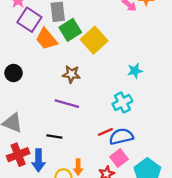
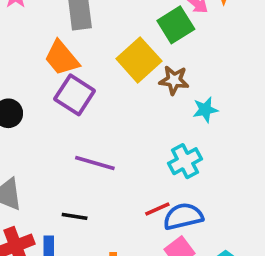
purple square: (29, 20) -> (75, 95), moved
green square: (70, 30) -> (176, 25), moved
brown star: (71, 74) -> (174, 80), moved

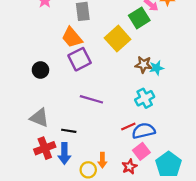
brown star: (174, 80) -> (144, 65), moved
purple square: (75, 95) -> (80, 59), turned 30
black line: (75, 216) -> (69, 131), moved

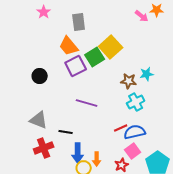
green square: (139, 18) -> (95, 57), moved
brown star: (144, 65) -> (129, 81), moved
blue arrow: (64, 154) -> (78, 153), moved

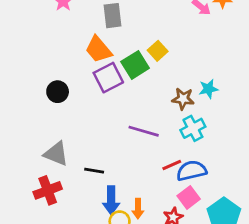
yellow square: (111, 47) -> (158, 51), size x0.6
purple line: (87, 103) -> (144, 131), moved
red cross: (44, 148) -> (48, 190), moved

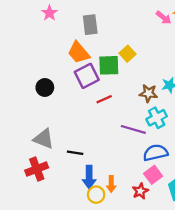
green square: (135, 65) -> (109, 65), turned 30
purple line: (144, 131) -> (133, 129), moved
red line: (172, 165) -> (104, 99), moved

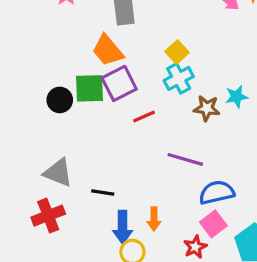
green square: (109, 65) -> (89, 88), moved
cyan cross: (157, 118) -> (179, 78), moved
orange arrow: (111, 184) -> (154, 219), moved

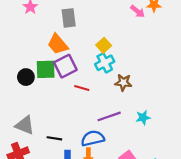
cyan star: (237, 97) -> (143, 118), moved
red line: (144, 116) -> (82, 88), turned 40
purple line: (185, 159) -> (109, 116), turned -35
blue semicircle: (217, 192) -> (93, 138), moved

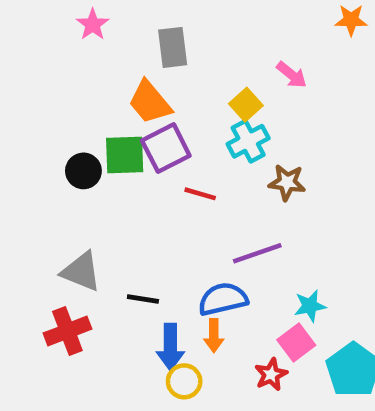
pink arrow: (138, 11) -> (292, 75), moved
cyan star: (143, 118) -> (310, 306), moved

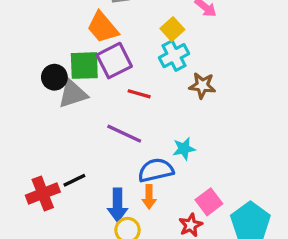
purple line: (257, 253) -> (124, 134), moved, turned 44
gray triangle: (81, 272) -> (73, 94), moved, turned -40
black line: (143, 299) -> (74, 180), moved, turned -35
cyan star: (310, 306) -> (184, 149), moved

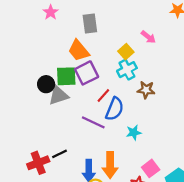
red line: (139, 94) -> (103, 95), turned -64
blue semicircle: (156, 170) -> (115, 109), moved, turned 125
orange arrow: (149, 197) -> (110, 165), size x1.6

